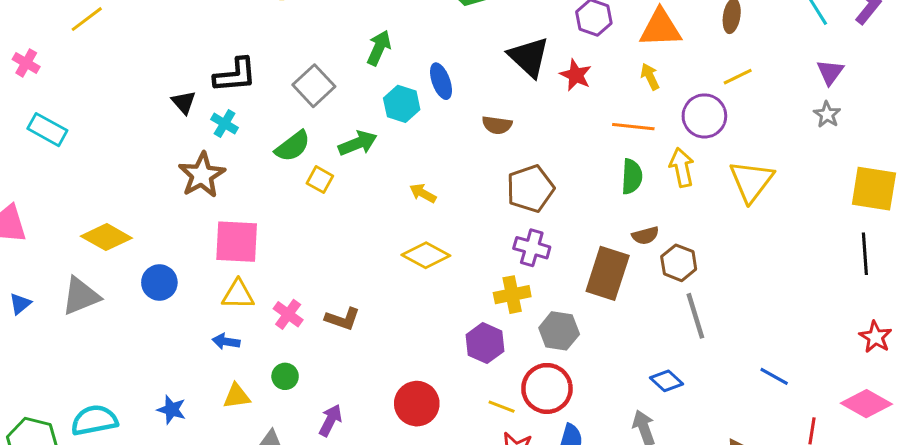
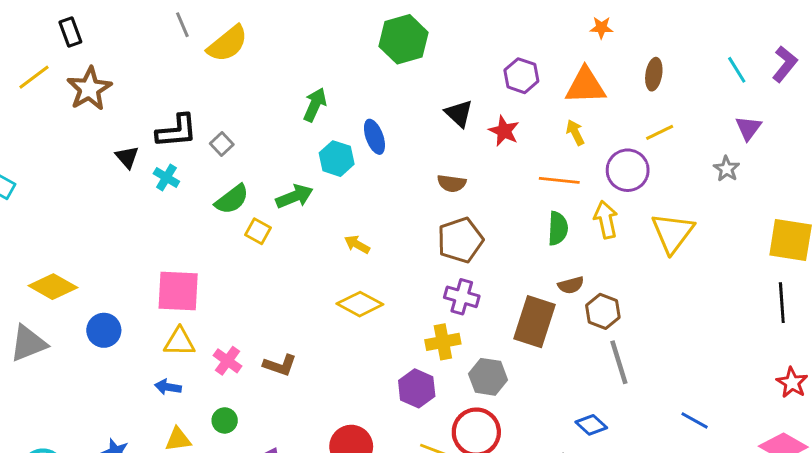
black triangle: (529, 57) -> (459, 113), size x0.7
gray square: (314, 86) -> (222, 144), moved, size x0.6
gray star: (827, 114) -> (727, 169), moved
brown semicircle: (497, 125) -> (452, 183), moved
brown star: (202, 175) -> (89, 89), moved

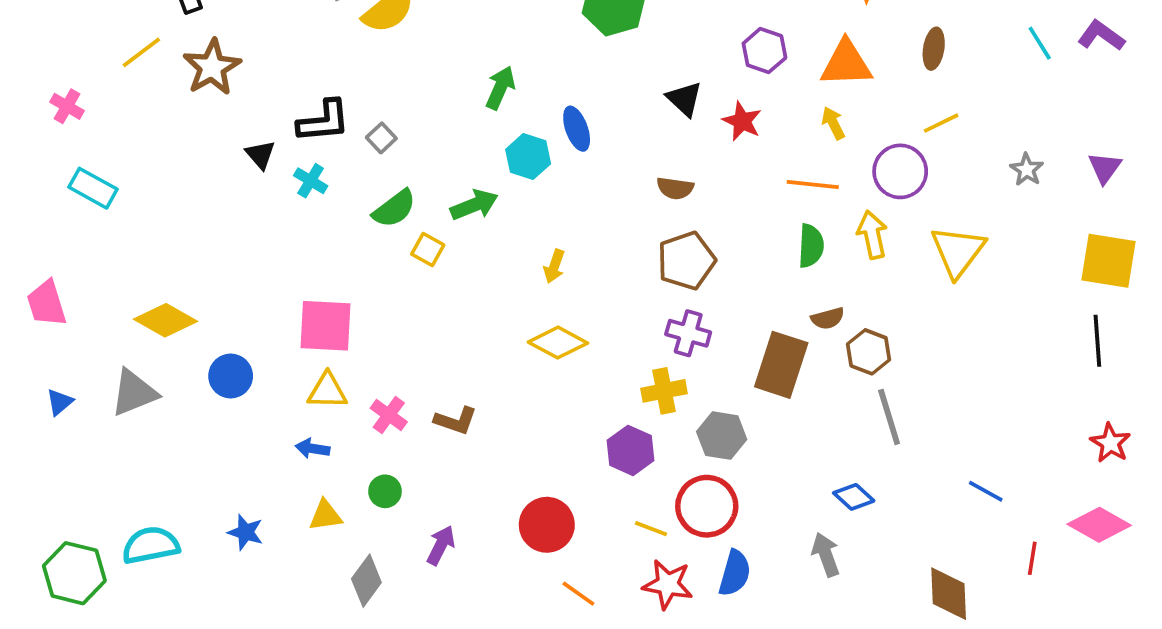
purple L-shape: (785, 64) -> (1101, 36), turned -93
purple triangle: (748, 128) -> (1105, 168), moved
yellow arrow: (357, 244) -> (554, 266), turned -100

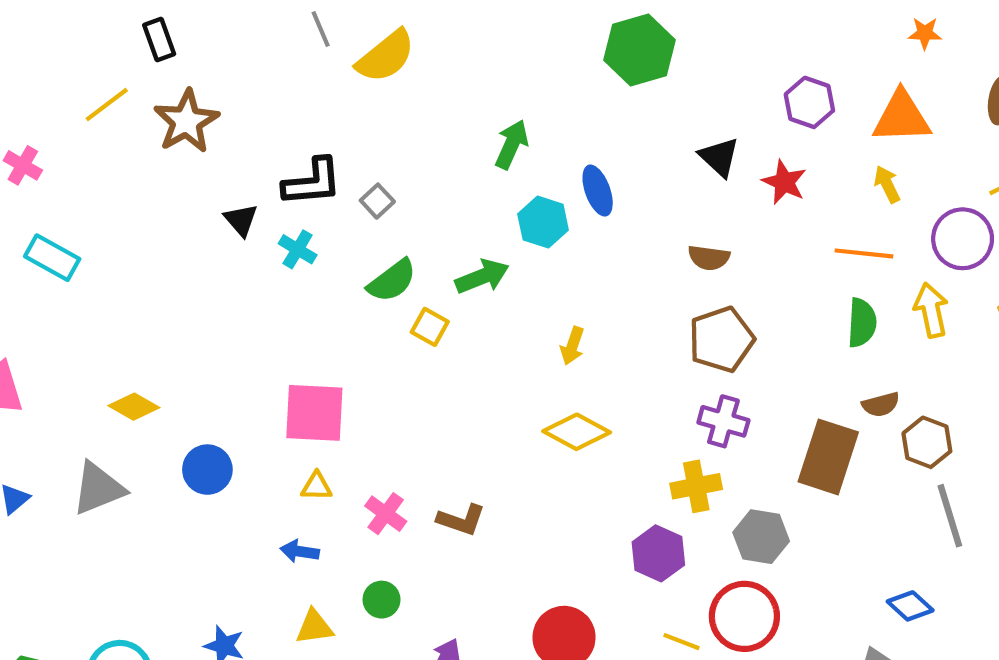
yellow diamond: (166, 320) -> (134, 407), size x0.7
yellow triangle: (327, 391) -> (316, 486), size x0.7

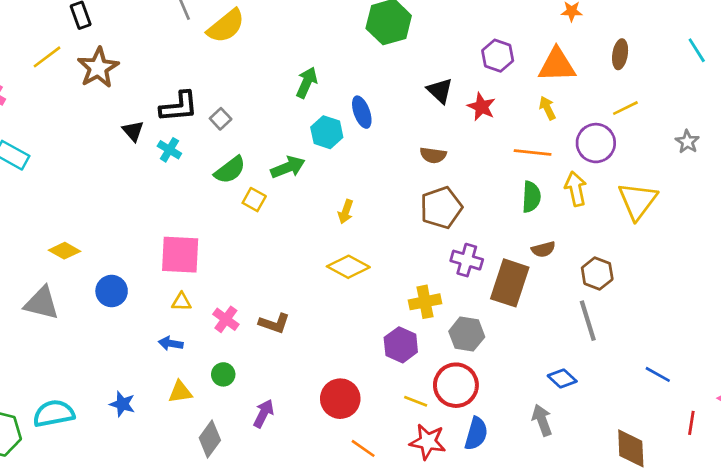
purple cross: (723, 421) -> (467, 260), moved
brown hexagon: (927, 442) -> (597, 274), moved
gray triangle: (98, 488) -> (42, 303), turned 36

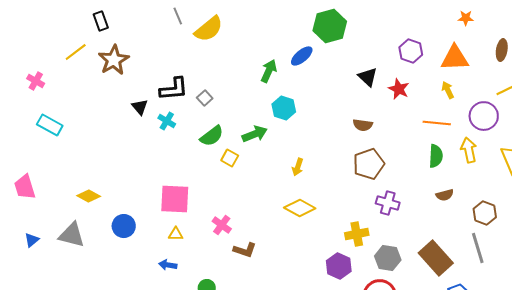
blue ellipse: (362, 112) -> (302, 56), moved, turned 70
brown rectangle: (510, 283) -> (436, 258), moved, turned -60
pink cross: (226, 319) -> (222, 225), moved

